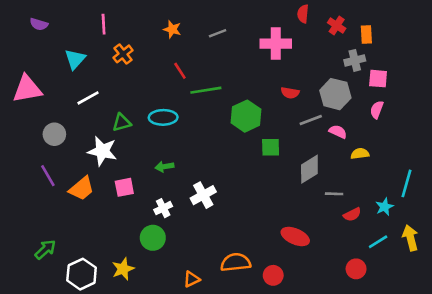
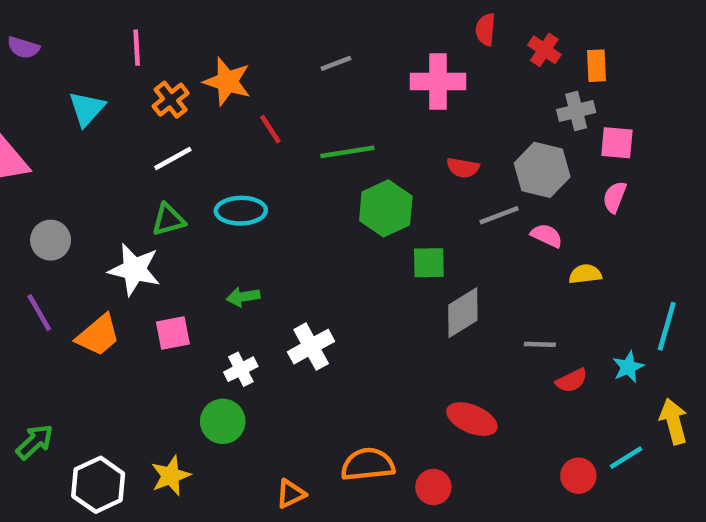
orange star: (172, 29) -> (227, 82), moved, size x1.5
green line: (206, 90) -> (347, 152), moved
white line: (88, 98) -> (173, 159), moved
gray diamond: (309, 169) -> (463, 313), moved
cyan line: (378, 242) -> (626, 458), moved

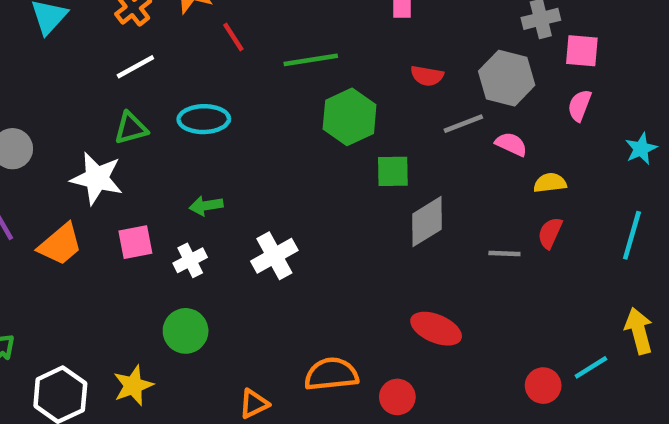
cyan star: (628, 367) -> (641, 149), moved
white cross: (241, 369) -> (190, 260), moved
red semicircle: (572, 381) -> (550, 233), moved, turned 140

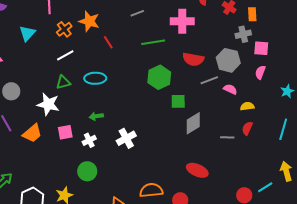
green line: (311, 60) -> (153, 42), moved
red semicircle: (427, 76) -> (193, 59), size x1.5

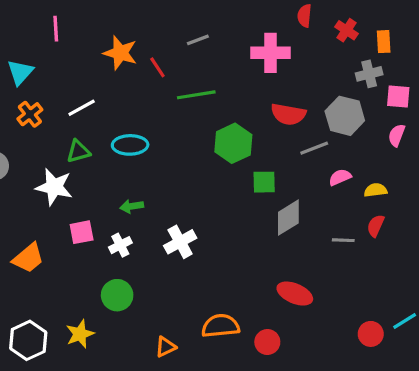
orange cross: (64, 29) -> (30, 114), moved
red line: (108, 42) -> (157, 67), moved
green line: (153, 42) -> (196, 95), moved
pink semicircle: (230, 89) -> (340, 177), moved, turned -48
orange trapezoid: (32, 133) -> (28, 258), moved

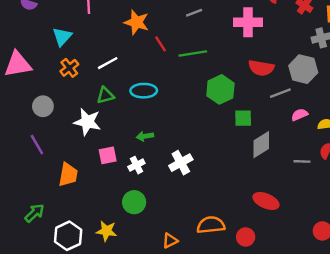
red line: (157, 67) -> (160, 44), moved
orange trapezoid: (28, 258) -> (68, 175), turned -40
yellow star: (80, 334) -> (106, 231), turned 30

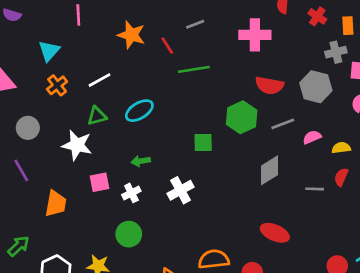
red line: (160, 44) -> (167, 46), moved
green hexagon: (220, 89) -> (242, 117), moved
cyan ellipse: (144, 91) -> (139, 111), turned -30
gray line: (280, 93) -> (283, 124), moved
green square: (243, 118) -> (203, 142), moved

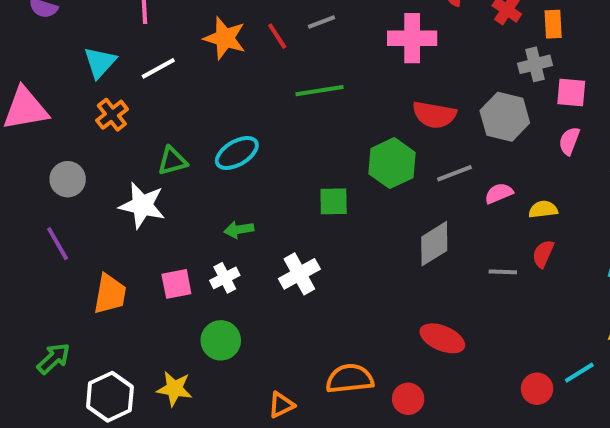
red line: (167, 46) -> (277, 36), moved
white line: (100, 80) -> (158, 68), moved
pink square: (100, 182) -> (176, 284), moved

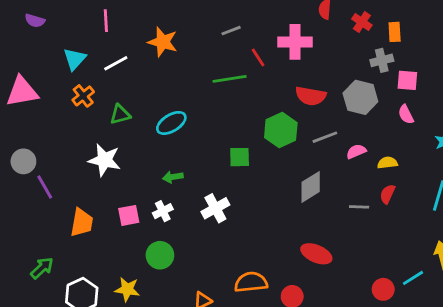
red line: (277, 36) -> (258, 58), moved
pink semicircle: (569, 141) -> (406, 114), turned -48
green triangle: (172, 161) -> (120, 114), moved
gray circle: (68, 179) -> (23, 161), moved

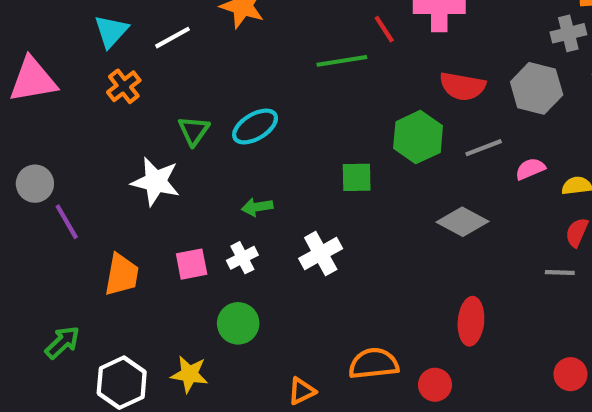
green triangle: (120, 114) -> (194, 131), moved, turned -40
gray diamond: (311, 187) -> (462, 222), turned 60
gray line: (359, 207) -> (560, 273), moved
red ellipse: (316, 254) -> (471, 321), turned 72

